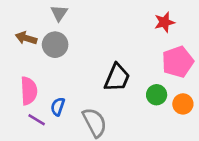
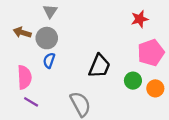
blue semicircle: (58, 107) -> (49, 60), moved

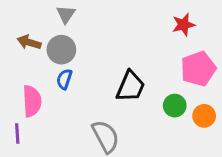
purple line: (31, 102) -> (17, 134), moved, turned 56

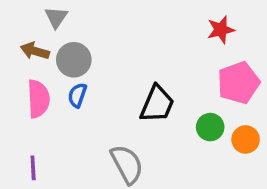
gray triangle: (66, 14) -> (56, 17), moved
pink semicircle: (32, 101) -> (38, 99), moved
purple line: (17, 134) -> (33, 168), moved

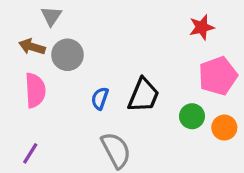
blue semicircle: (77, 95) -> (100, 98), moved
purple line: (33, 168) -> (30, 153), turned 35

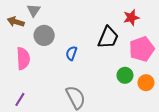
brown arrow: (32, 47) -> (16, 22), moved
black trapezoid: (143, 95) -> (108, 38), moved
blue semicircle: (100, 98) -> (71, 53), moved

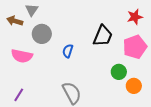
red star: (131, 18) -> (135, 17), moved
pink semicircle: (23, 59) -> (22, 56), turned 105
orange circle: (146, 83) -> (134, 86), moved

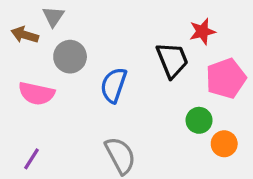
red star: (135, 17) -> (202, 32), moved
black trapezoid: (103, 36) -> (172, 60), turned -45
blue semicircle: (68, 51) -> (114, 85), size x1.5

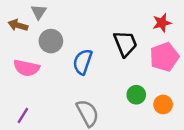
red star: (202, 32) -> (162, 23), moved
green circle: (199, 120) -> (136, 95), moved

